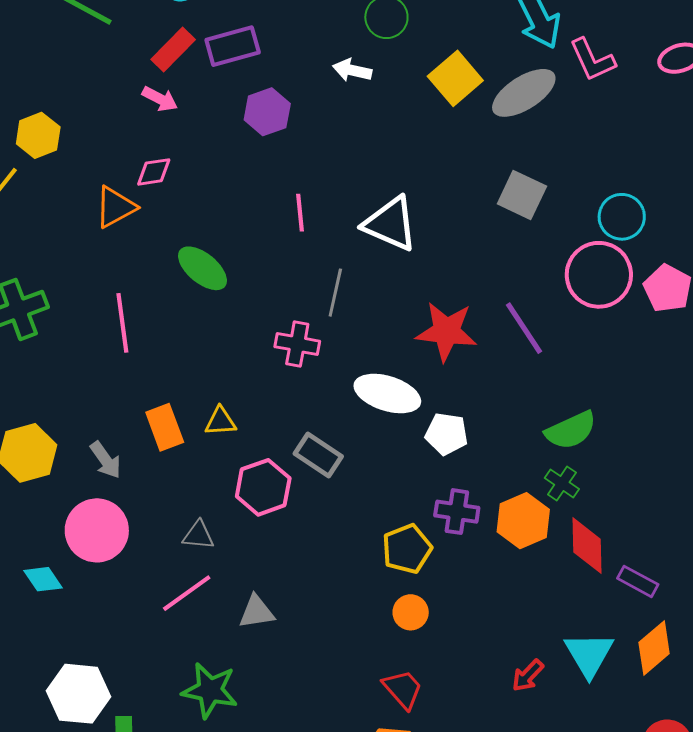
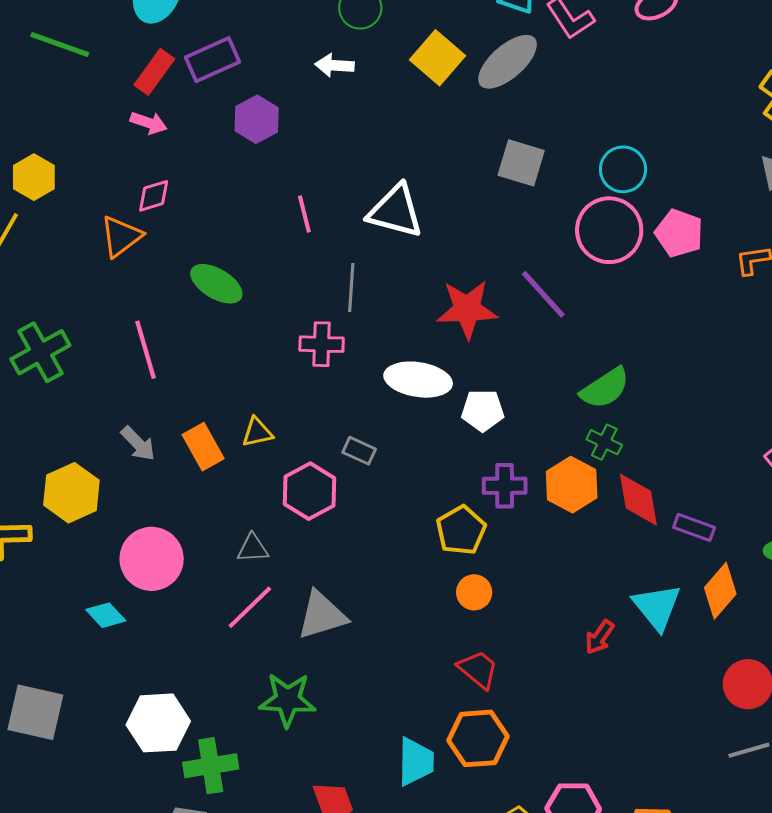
gray rectangle: (318, 455) -> (359, 451), size x0.7
gray arrow: (106, 460) -> (138, 444), moved
gray triangle: (257, 612) -> (322, 615), size x1.4

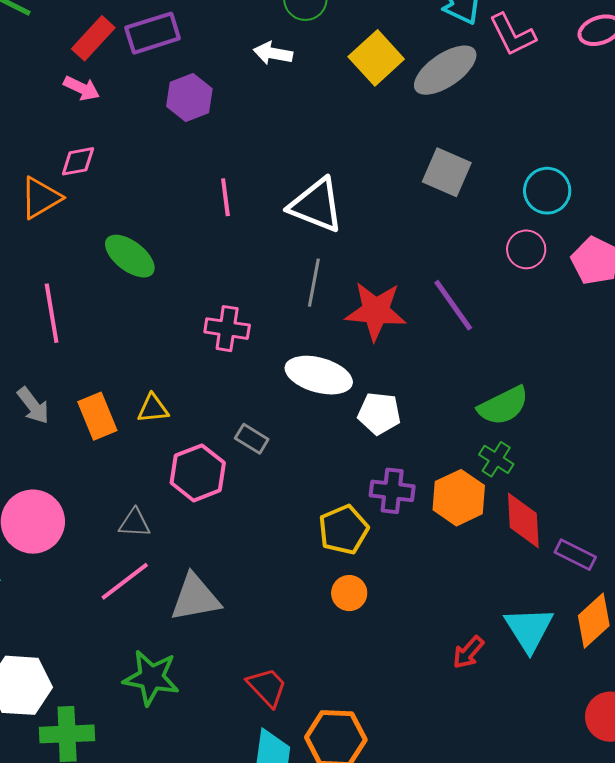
pink circle: (609, 230) -> (526, 249), size x0.6
gray line: (351, 288) -> (314, 283), moved
red trapezoid: (478, 669) -> (267, 687), moved

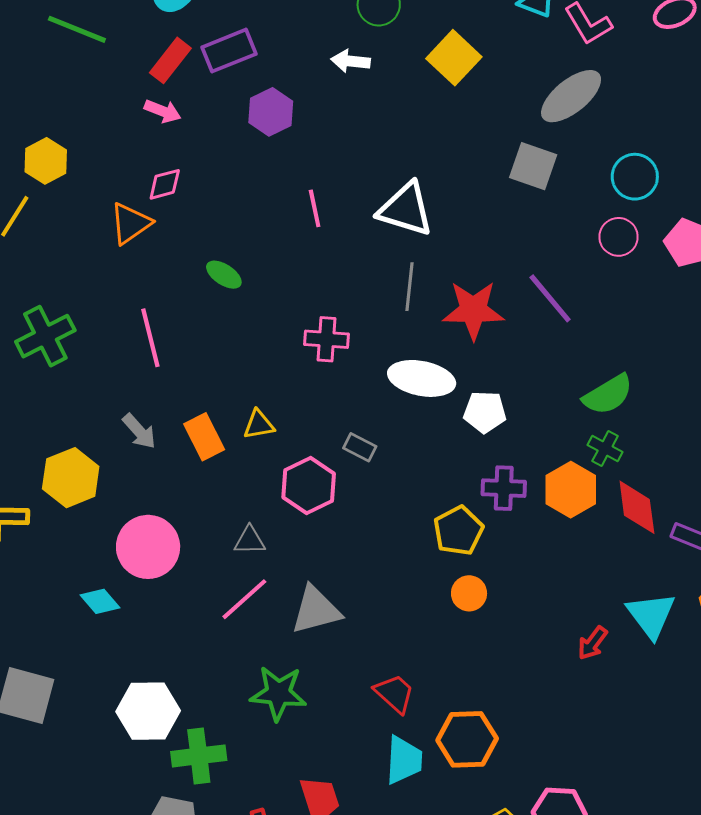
gray ellipse: (445, 70) -> (571, 96), moved
green ellipse: (130, 256) -> (224, 275), size x0.7

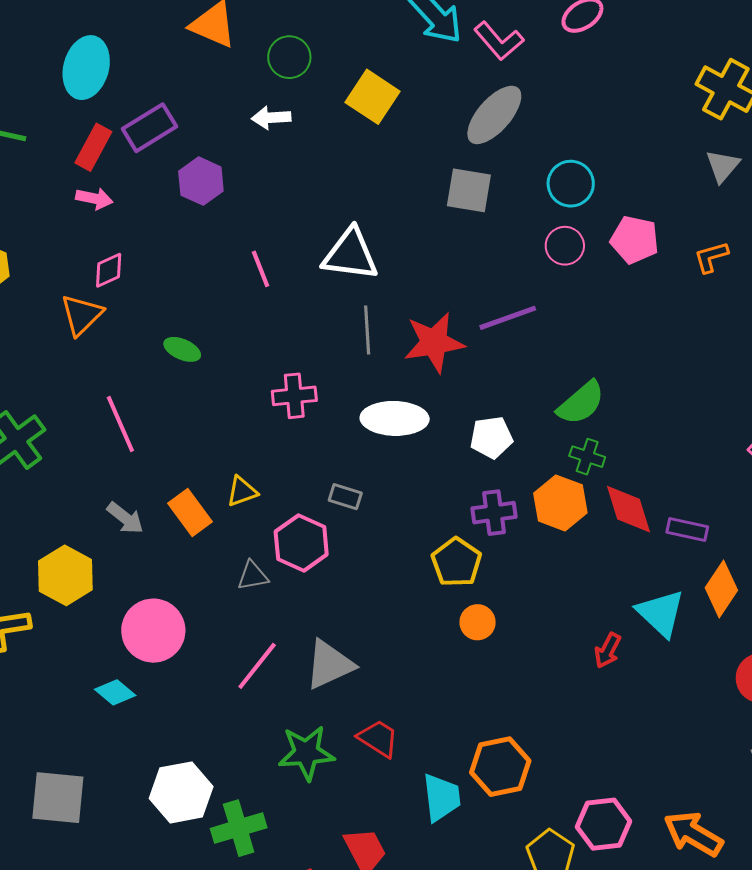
purple line: (550, 298) -> (508, 318), turned -60
white pentagon: (485, 412) -> (491, 437), moved
gray triangle: (250, 540) -> (253, 576), moved
red trapezoid: (394, 693) -> (378, 738), moved

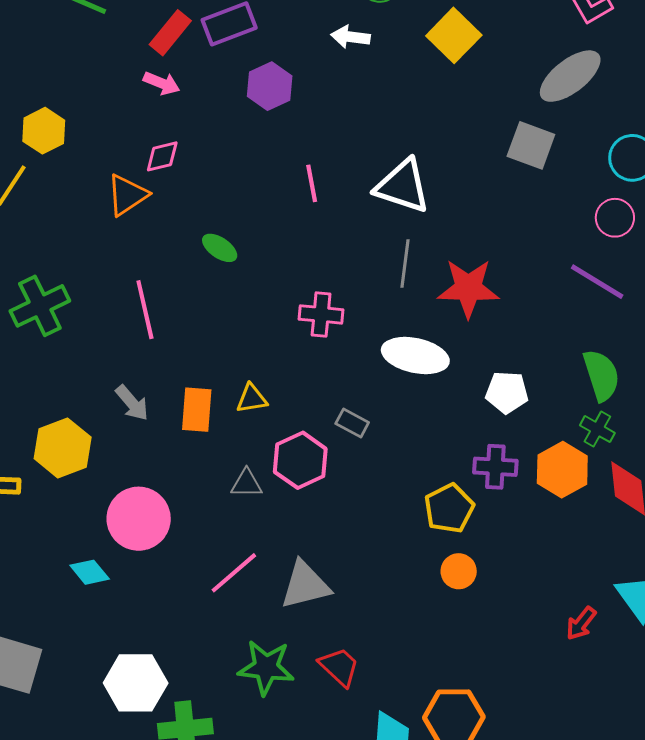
purple line: (508, 318) -> (597, 282), moved, turned 40
green semicircle: (581, 403) -> (601, 375), turned -78
orange rectangle: (190, 513) -> (197, 410), turned 30

